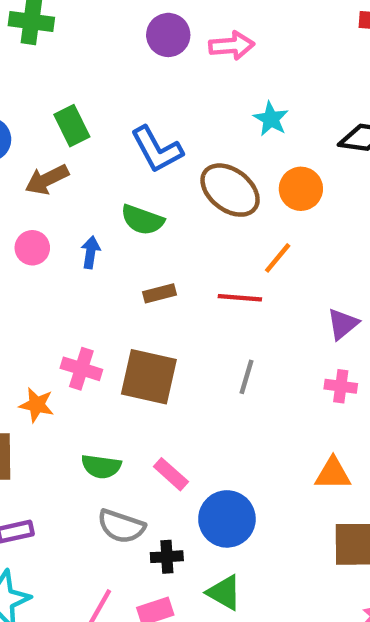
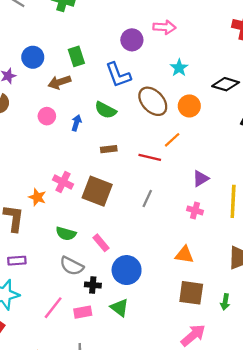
purple circle: (168, 35) -> (132, 40), moved

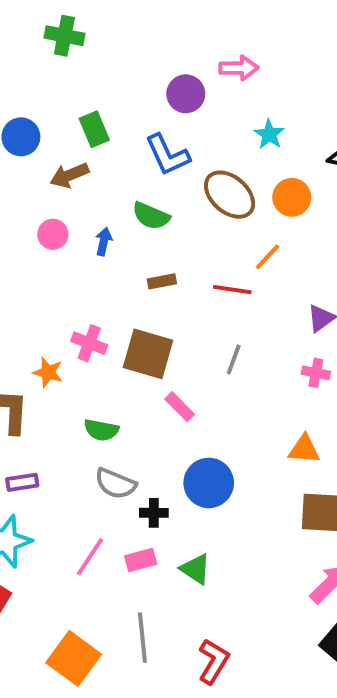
pink rectangle: (101, 243) -> (180, 407), moved
green triangle: (120, 308) -> (195, 569), moved

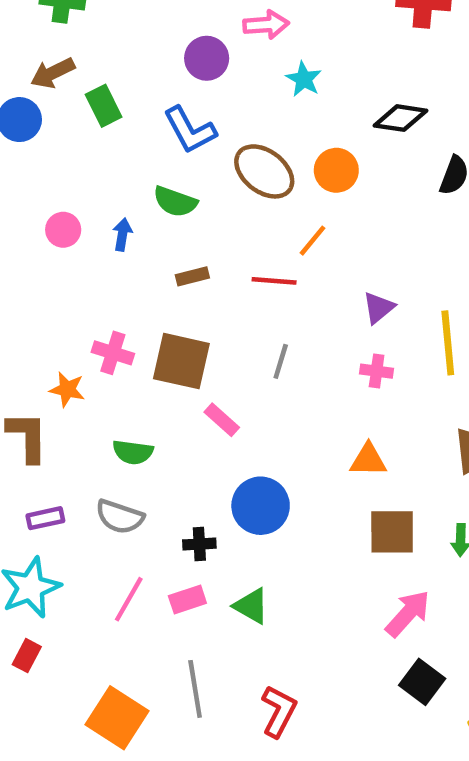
cyan star: (269, 134) -> (304, 79), moved
brown arrow: (69, 175) -> (53, 73), moved
gray semicircle: (116, 484) -> (120, 517), moved

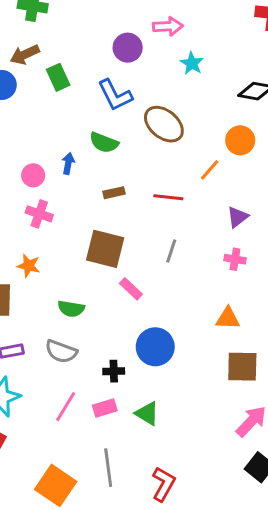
orange circle: (336, 170) -> (240, 140), moved
pink circle: (63, 230) -> (33, 175), moved
orange line: (312, 241) -> (210, 170), moved
pink cross: (113, 353) -> (39, 214), moved

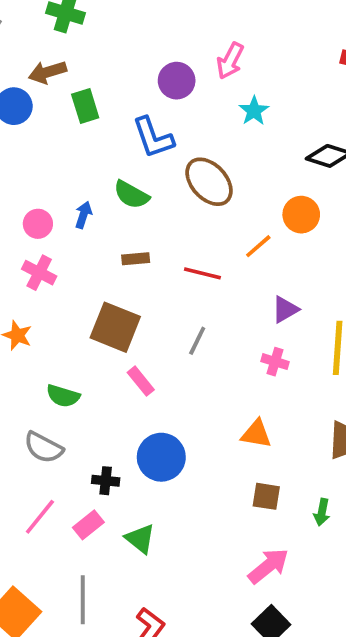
pink arrow: (168, 26) -> (230, 61), turned 112
brown square: (242, 367) -> (266, 496), size x0.7
pink rectangle: (105, 408) -> (88, 525), turned -30

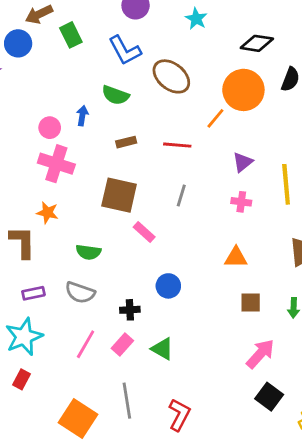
orange circle: (301, 215) -> (243, 90), size x1.5
pink cross: (39, 273) -> (56, 164), size x1.4
blue circle: (161, 457) -> (168, 286), size x0.7

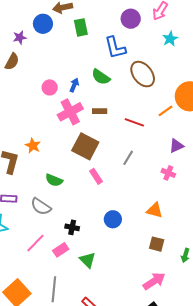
pink cross: (56, 164) -> (70, 112), moved, turned 30
blue circle: (168, 286) -> (113, 219), moved

